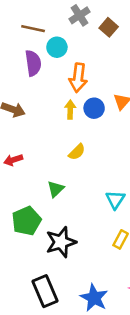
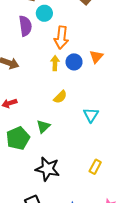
cyan triangle: (115, 200) -> (91, 115), moved
green pentagon: (26, 221) -> (18, 138), moved
black star: (61, 242) -> (48, 169), turned 30

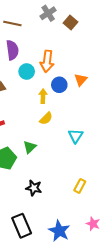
cyan circle: (44, 13) -> (27, 72), moved
yellow arrow: (55, 63) -> (43, 96), moved
black star: (48, 169) -> (34, 188), size x0.7

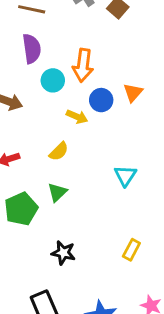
yellow arrow: (43, 96) -> (77, 117), turned 112
yellow semicircle: (46, 118) -> (59, 151), moved

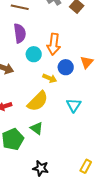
yellow semicircle: (59, 151) -> (38, 101), size x1.6
cyan triangle: (125, 176) -> (74, 105), moved
green triangle: (57, 192) -> (37, 128), turned -40

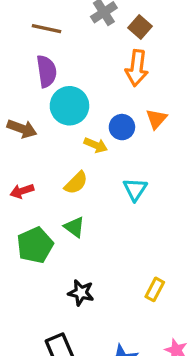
orange arrow: (54, 44) -> (137, 68), moved
cyan circle: (34, 54) -> (69, 106), size x1.5
yellow semicircle: (38, 101) -> (76, 183), size x0.7

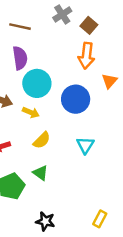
orange triangle: (156, 119) -> (109, 81), moved
blue circle: (122, 127) -> (76, 99), size x1.5
yellow arrow: (96, 145) -> (31, 112), moved

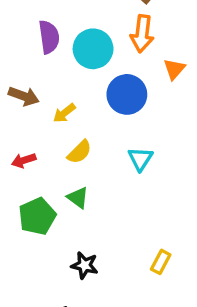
cyan circle: (37, 83) -> (93, 49), moved
yellow arrow: (31, 112) -> (64, 113), turned 119

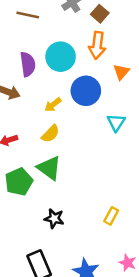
purple semicircle: (49, 37) -> (28, 64), moved
yellow arrow: (64, 113) -> (53, 105), moved
cyan triangle: (140, 159) -> (116, 122), moved
green triangle: (78, 198) -> (49, 168), size x1.5

